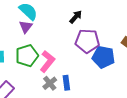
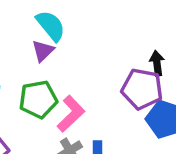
black arrow: (76, 17) -> (157, 63), moved, turned -56

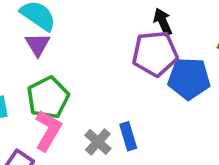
pink L-shape: (71, 114) -> (48, 131), moved

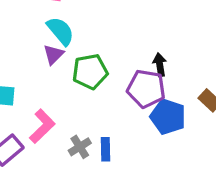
green pentagon: (48, 98) -> (90, 72), moved

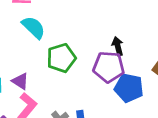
purple triangle: (54, 54) -> (20, 81), moved, turned -36

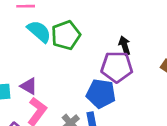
green pentagon: (61, 58) -> (66, 35), moved
blue pentagon: (129, 88) -> (101, 94), moved

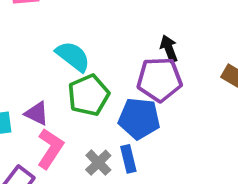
cyan semicircle: (39, 31) -> (73, 56), moved
green pentagon: (66, 35) -> (89, 95), moved

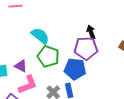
green pentagon: (89, 95) -> (48, 56), turned -30
pink L-shape: (50, 149) -> (28, 85), turned 35

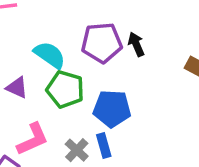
purple pentagon: (86, 48) -> (102, 43), moved
purple triangle: (21, 66) -> (17, 88), moved

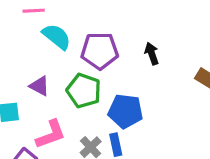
purple pentagon: (102, 43) -> (100, 51), moved
cyan semicircle: (50, 55) -> (57, 37), moved

